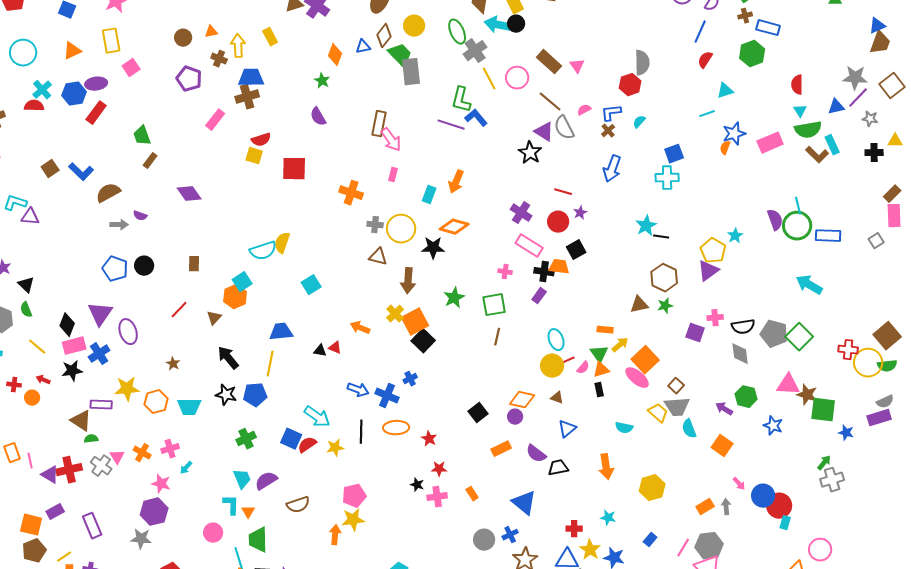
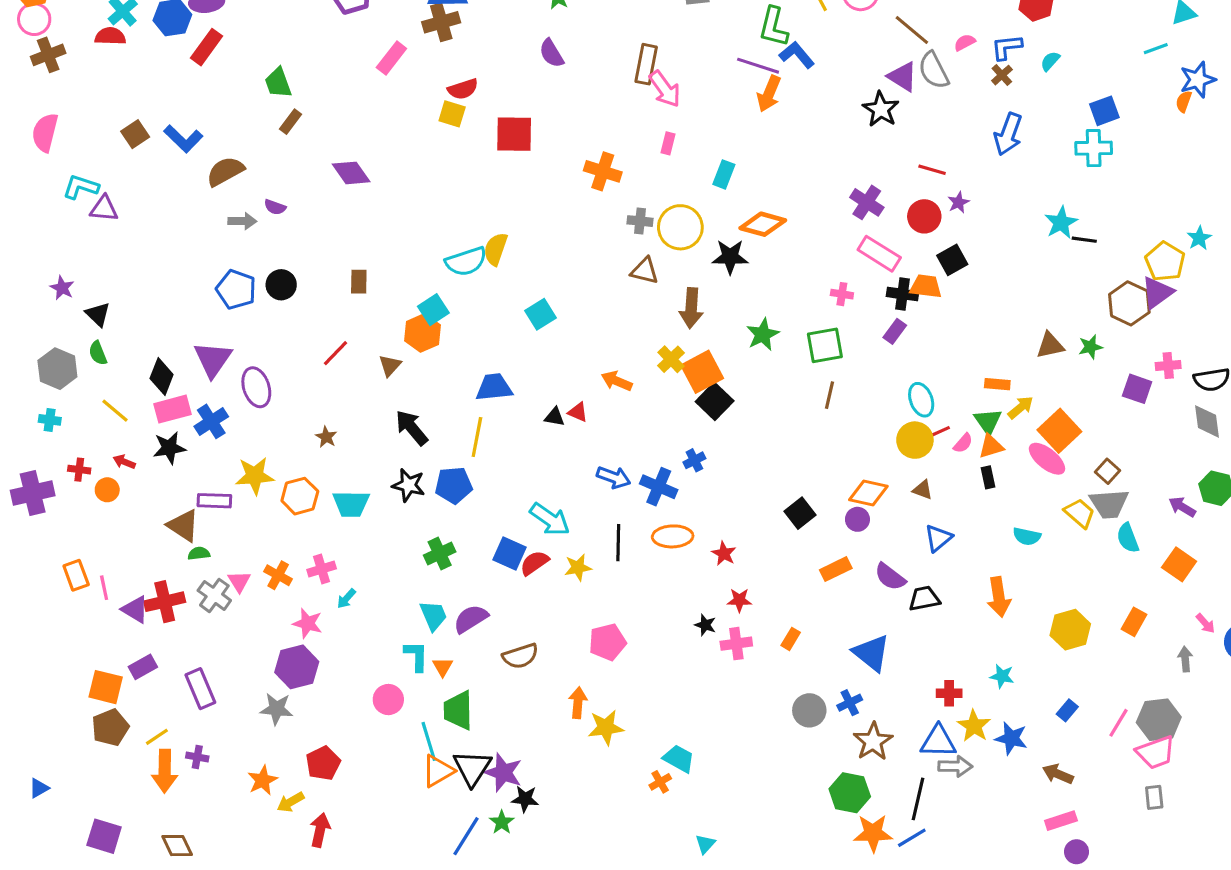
orange arrow: (456, 182) -> (769, 94), moved
brown hexagon: (664, 278) -> (1129, 303), moved
orange rectangle: (472, 494) -> (791, 639), turned 64
orange rectangle: (705, 507) -> (1134, 622), moved, turned -30
yellow star: (353, 520) -> (606, 727), moved

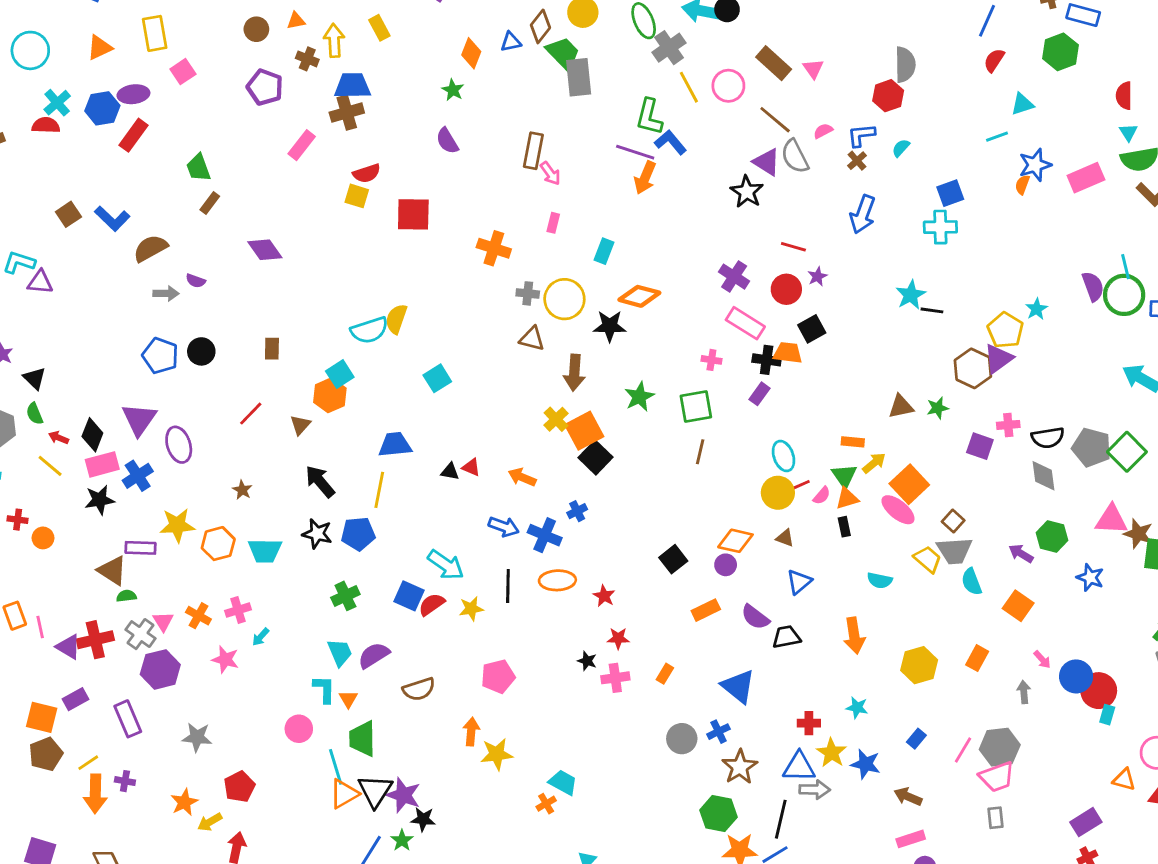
pink arrow: (665, 89) -> (550, 173), size x0.7
orange arrow: (617, 381) -> (522, 477), moved
red arrow: (124, 462) -> (59, 438), moved
purple hexagon: (297, 667) -> (160, 669), moved

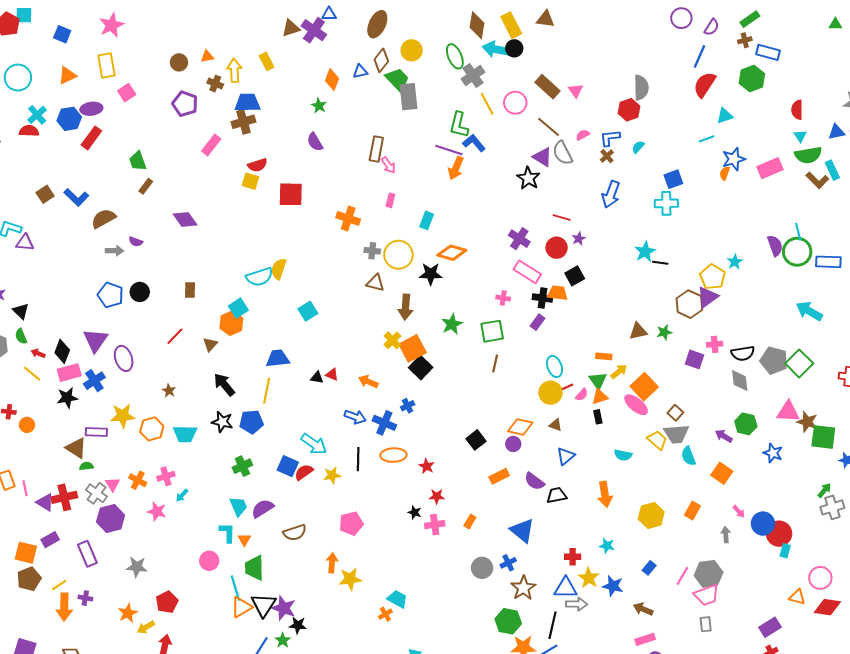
red semicircle: (994, 60) -> (705, 85), size x1.5

